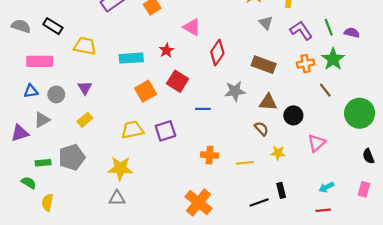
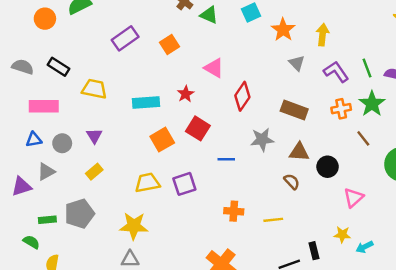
yellow star: (278, 153) -> (342, 235), moved

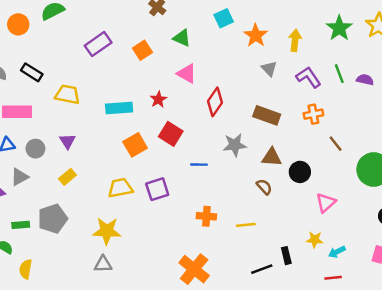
green triangle: (209, 15) -> (182, 38), moved
green star: (372, 104) -> (339, 28), moved

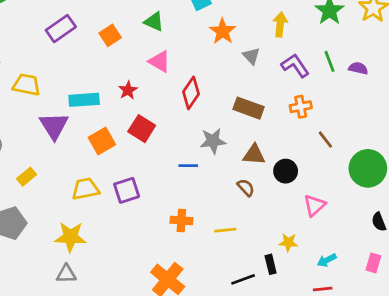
orange star: (256, 35) -> (223, 31), moved
purple triangle: (67, 141) -> (54, 126), moved, size x1.6
blue line: (199, 165) -> (188, 166), moved
yellow star: (315, 240) -> (288, 242), moved

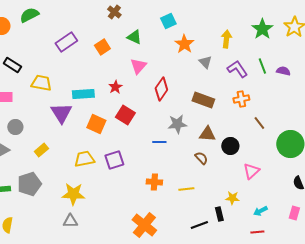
pink triangle: (159, 61) -> (138, 66), turned 42
orange square: (102, 141) -> (96, 124), turned -36

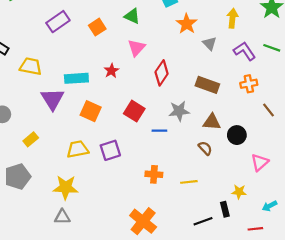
green line: (262, 66) -> (272, 48), turned -49
red square: (125, 115) -> (134, 111), moved
red line: (257, 232) -> (255, 229), moved

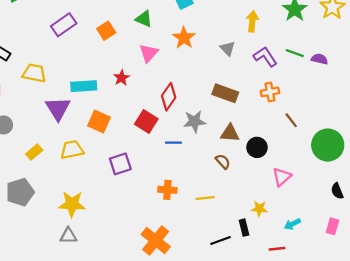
orange star: (187, 24) -> (184, 38), moved
red diamond: (162, 73) -> (169, 97), moved
yellow trapezoid: (78, 149) -> (72, 150), moved

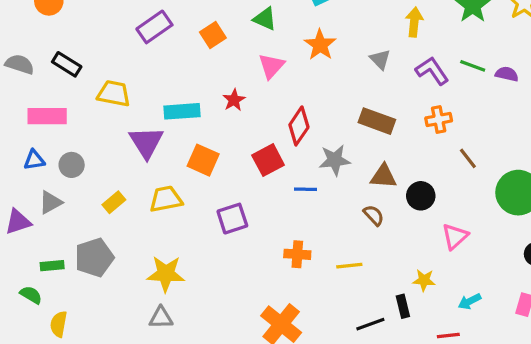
red square: (146, 121) -> (268, 160), turned 30

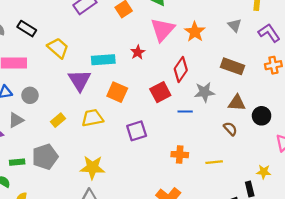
orange star: (320, 45) -> (195, 32), moved
pink triangle: (271, 66) -> (162, 30), size x1.4
yellow trapezoid: (114, 93) -> (58, 48), turned 30

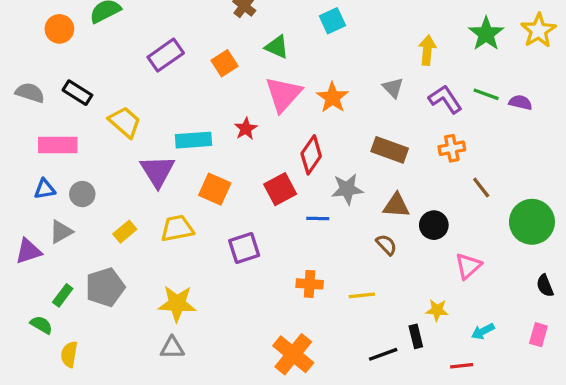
green rectangle: (17, 162) -> (63, 295), turned -48

